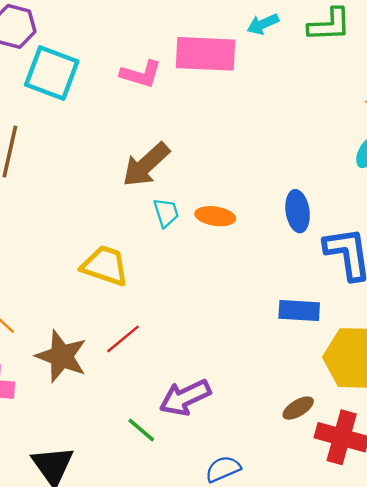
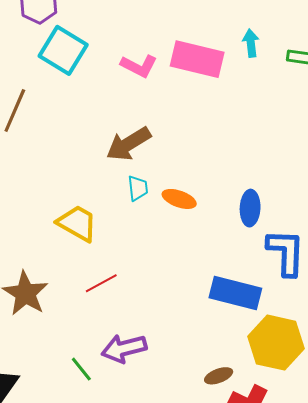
cyan arrow: (263, 24) -> (251, 43), turned 96
blue rectangle: (299, 311) -> (235, 293), size x1.4
red line: (123, 339) -> (101, 283), moved

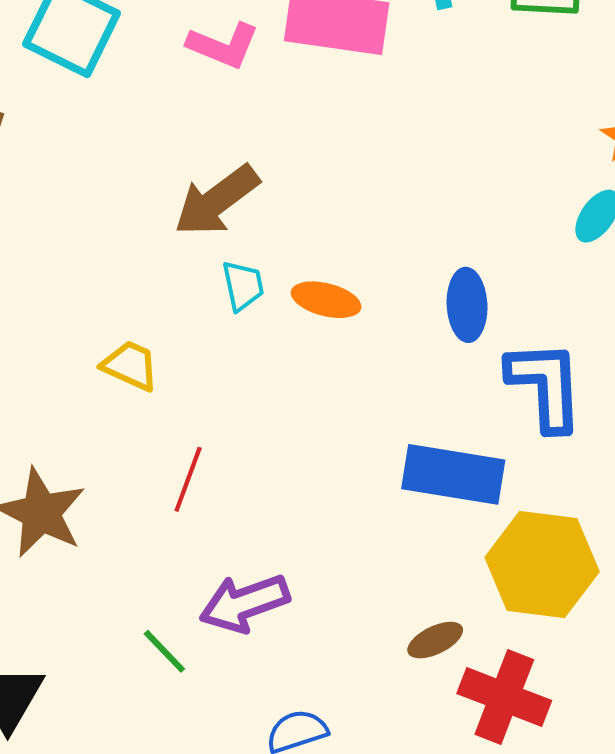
yellow trapezoid: (77, 223) -> (130, 366), size x0.7
red line: (101, 283) -> (188, 479), turned -36

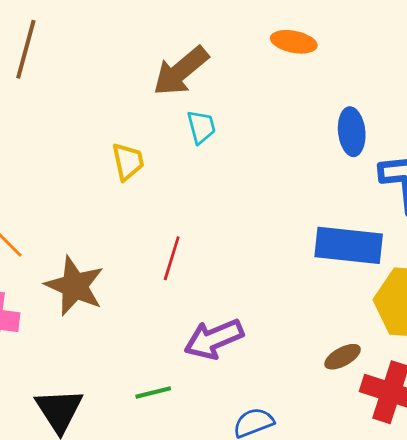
orange ellipse: (326, 300) -> (294, 42), moved
yellow trapezoid: (130, 366) -> (128, 162), moved, turned 57
green line: (164, 651) -> (153, 392), moved, turned -57

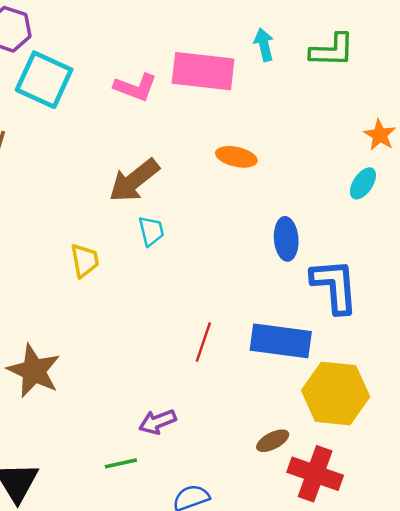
red line: (172, 258) -> (203, 342), moved
purple arrow: (214, 339) -> (158, 422), size x0.7
green line: (153, 392) -> (121, 463), moved

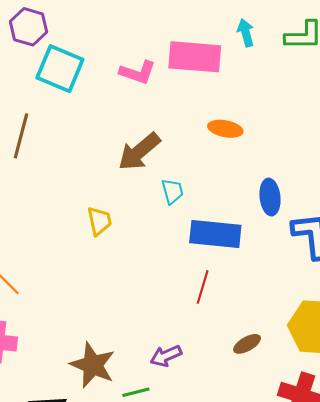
cyan trapezoid: (151, 231) -> (172, 191), moved
blue rectangle: (281, 341) -> (215, 234), moved
brown star: (34, 371) -> (93, 365), moved
brown ellipse: (273, 441) -> (247, 344), moved

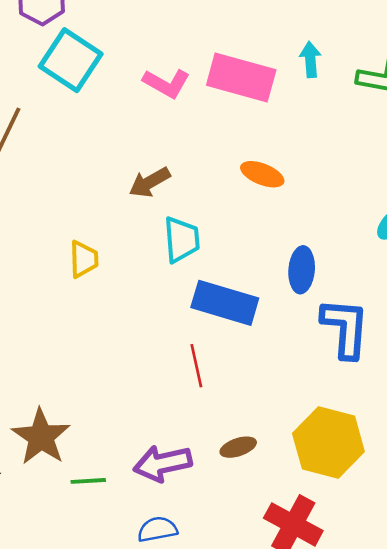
brown arrow: (139, 152) -> (150, 182), size x0.7
cyan trapezoid: (172, 191) -> (182, 239), size x1.4
red line: (203, 287) -> (196, 366), turned -40
purple arrow: (166, 356) -> (163, 463), moved, size x1.4

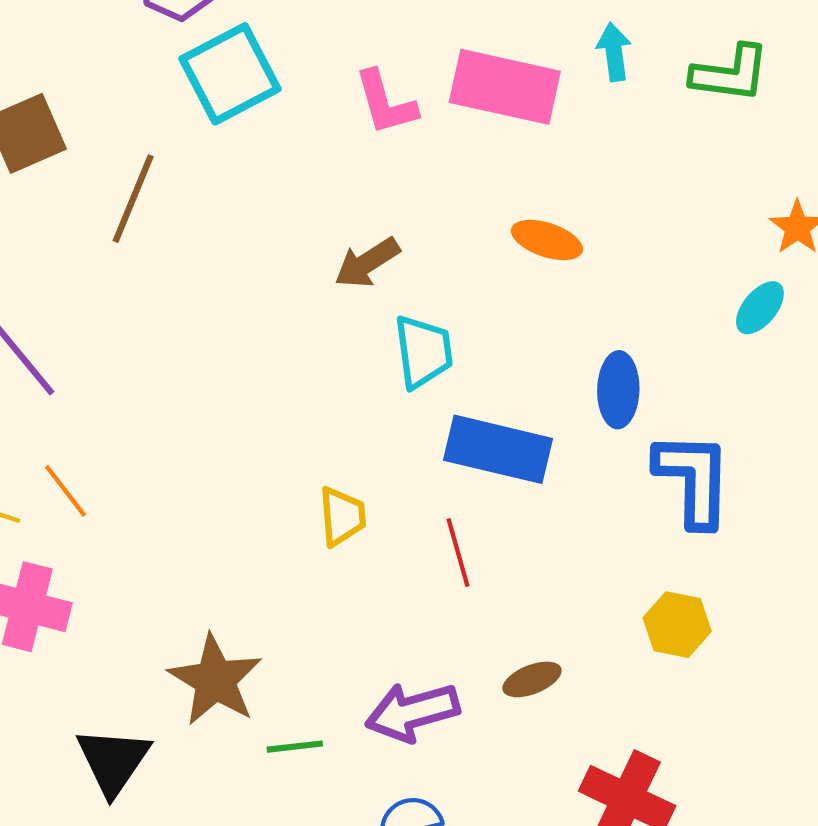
cyan square: (71, 60) -> (230, 74), turned 32
pink L-shape: (167, 83) -> (386, 103), turned 48
yellow trapezoid: (84, 259) -> (342, 516), moved
yellow hexagon: (328, 443) -> (677, 625), moved, size x0.6

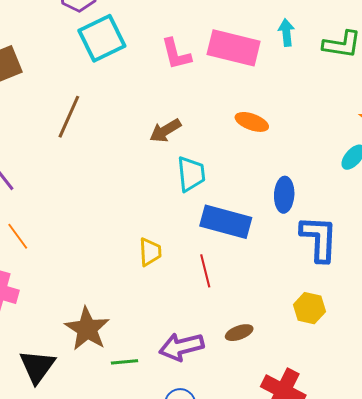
brown line: (133, 199) -> (69, 117), moved

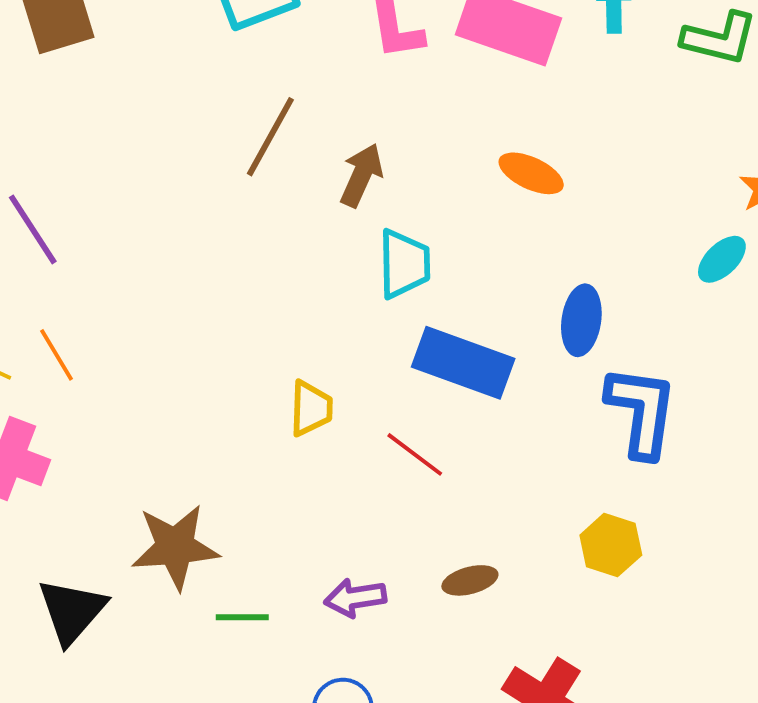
brown line: (69, 117) -> (270, 137), moved
brown arrow: (165, 131) -> (361, 175), turned 140
red line: (205, 271) -> (415, 454), turned -44
brown star: (87, 329) -> (175, 547), turned 30
purple arrow: (181, 347) -> (355, 598), size x0.7

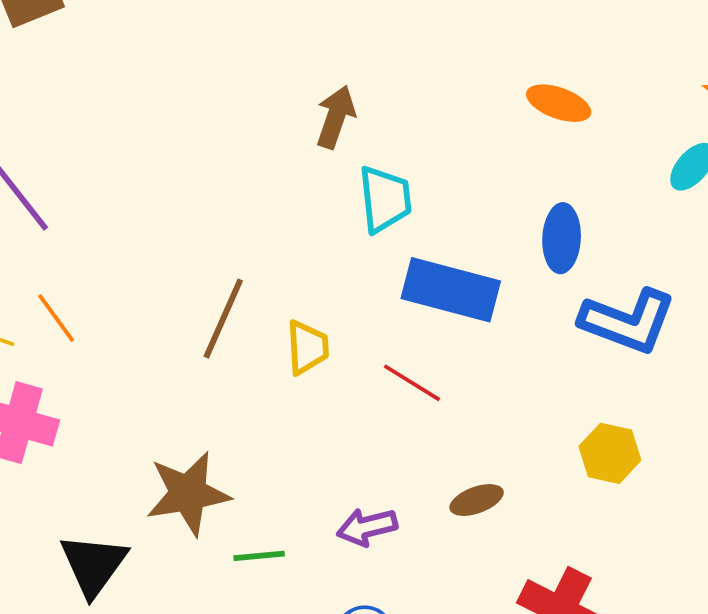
brown line: (270, 137) -> (223, 319), moved
orange ellipse: (531, 173) -> (559, 103), moved
blue L-shape: (641, 411) -> (628, 321), turned 108

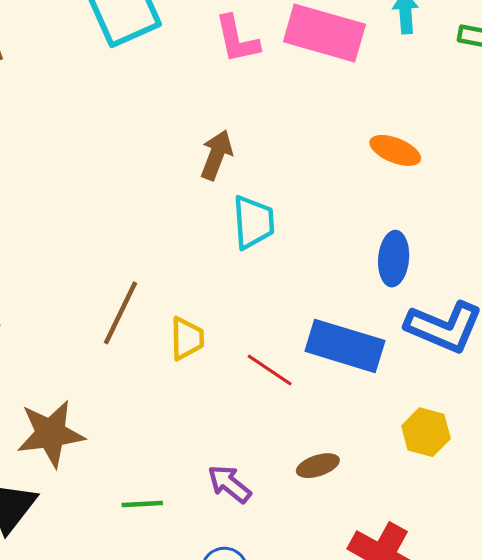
blue rectangle: (451, 290) -> (345, 346), moved
brown star: (188, 493) -> (51, 434), moved
purple arrow: (367, 527) -> (229, 484), turned 51

